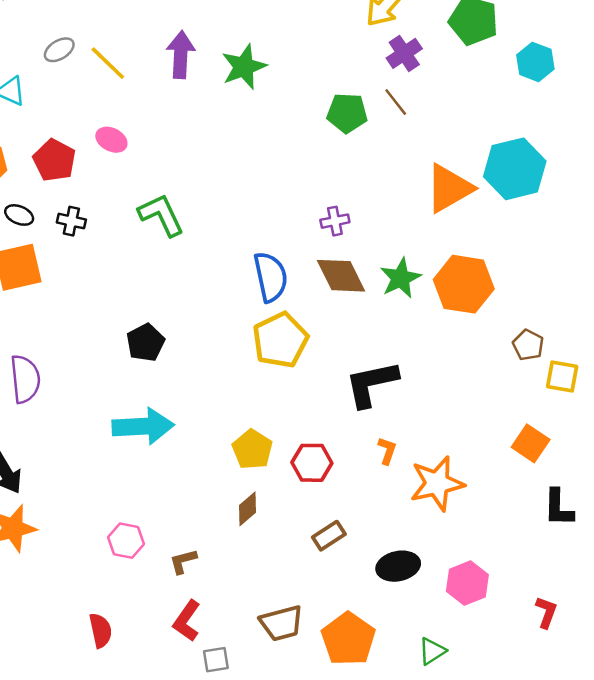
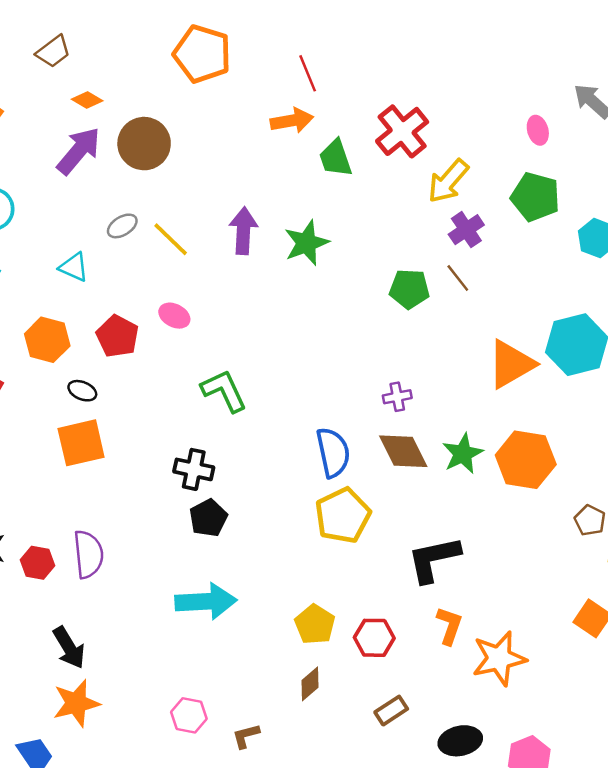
black cross: (71, 221) -> (194, 469), moved, size x1.4
orange L-shape: (387, 451) -> (449, 626), size x1.4

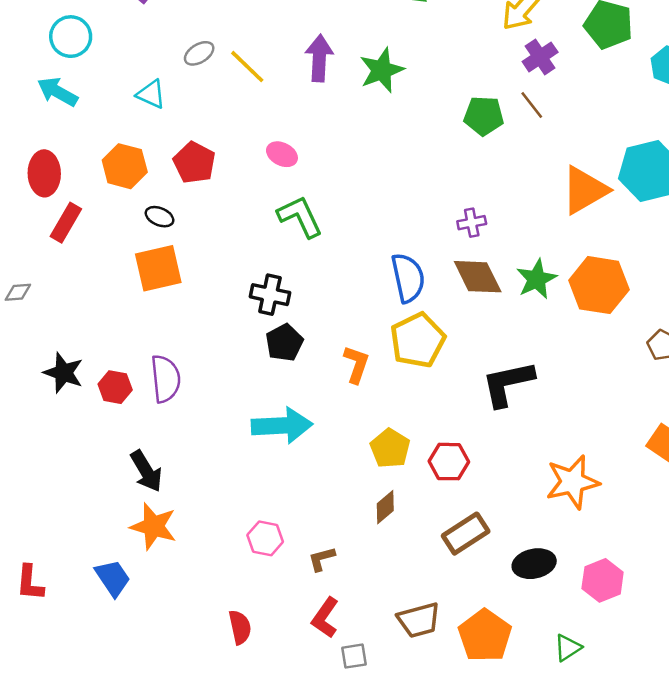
pink ellipse: (174, 316) -> (282, 154), moved
orange L-shape: (449, 626) -> (356, 364), moved
orange star: (76, 703) -> (154, 526), turned 30
brown rectangle: (391, 711) -> (466, 534), size x1.4

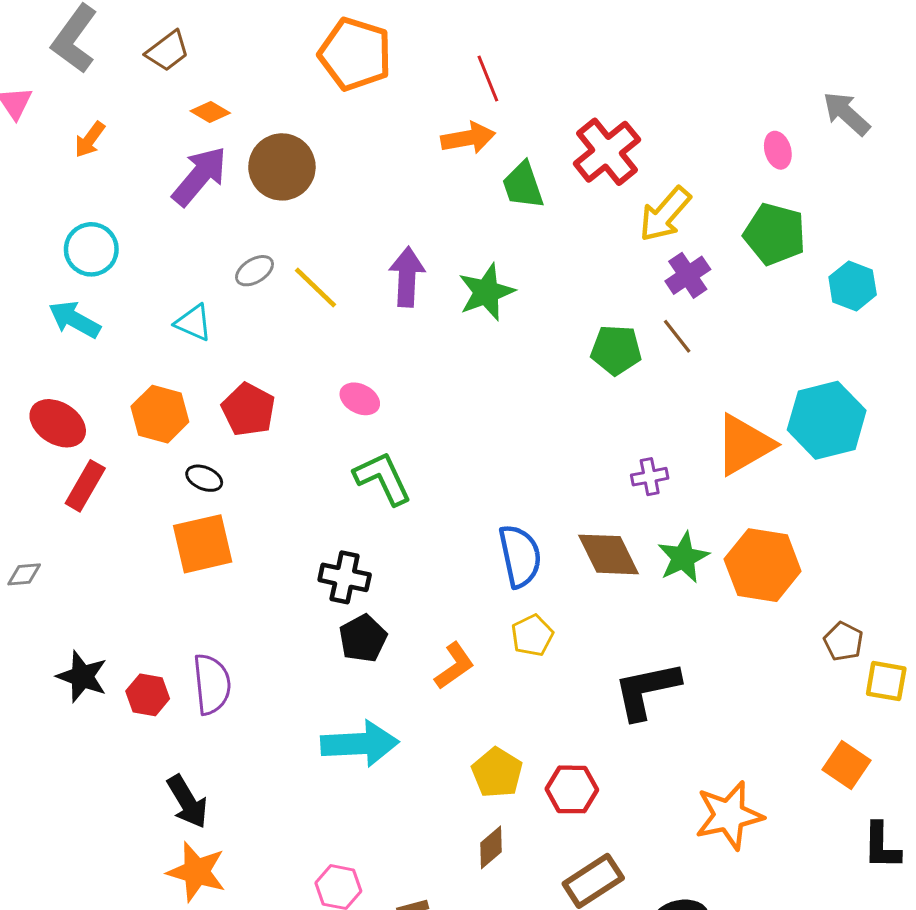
red ellipse: (44, 173) -> (58, 423), turned -57
purple cross: (472, 223) -> (650, 477), moved
yellow pentagon: (418, 340) -> (532, 635), size x0.6
orange L-shape: (356, 364) -> (454, 666), turned 36

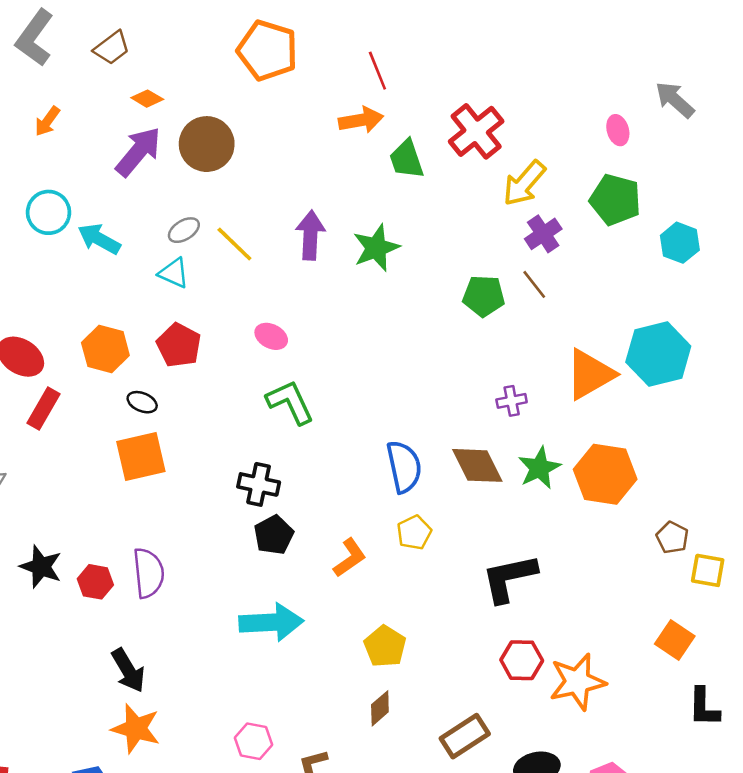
cyan arrow: (74, 320) -> (99, 239), moved
cyan triangle: (193, 323) -> (174, 273), moved
red hexagon: (572, 789) -> (522, 660), moved

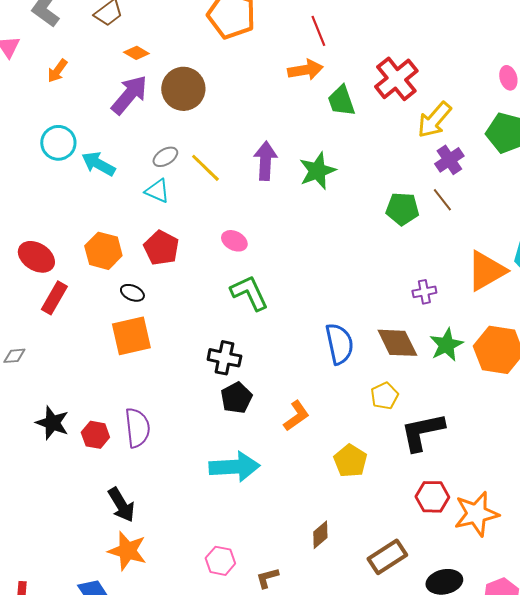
yellow pentagon: (414, 532) -> (384, 396), moved
yellow pentagon: (385, 646) -> (350, 461), moved

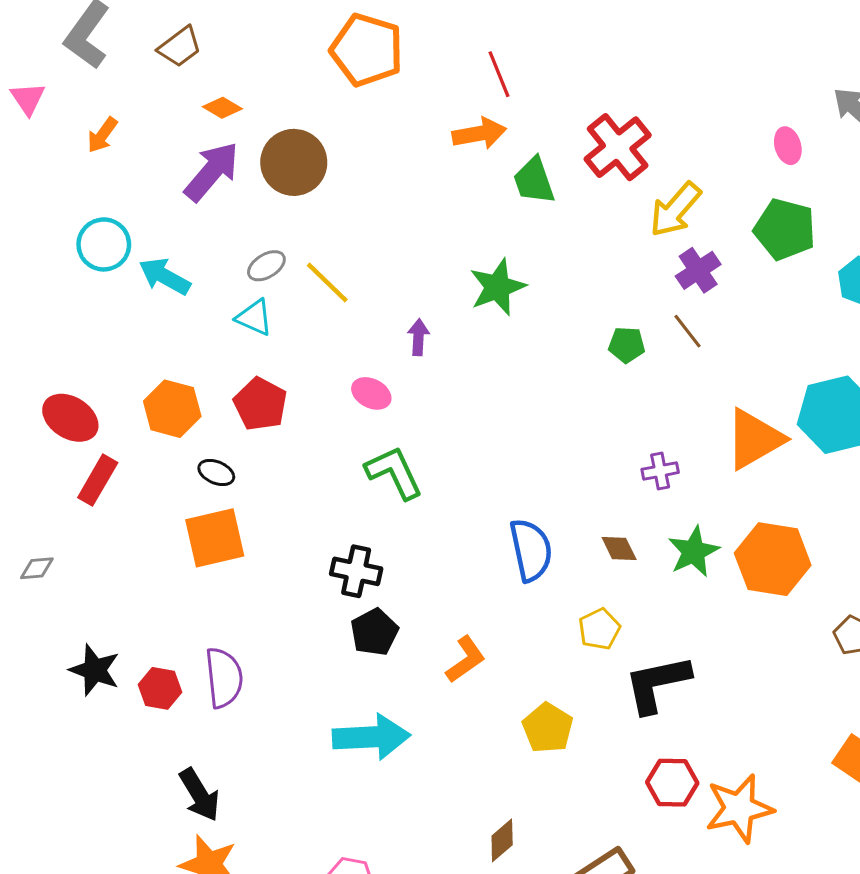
purple arrow: (265, 161) -> (418, 337), moved, size x0.6
green pentagon: (402, 209) -> (627, 345), size x0.7
brown diamond: (397, 343) -> (619, 548), size x0.6

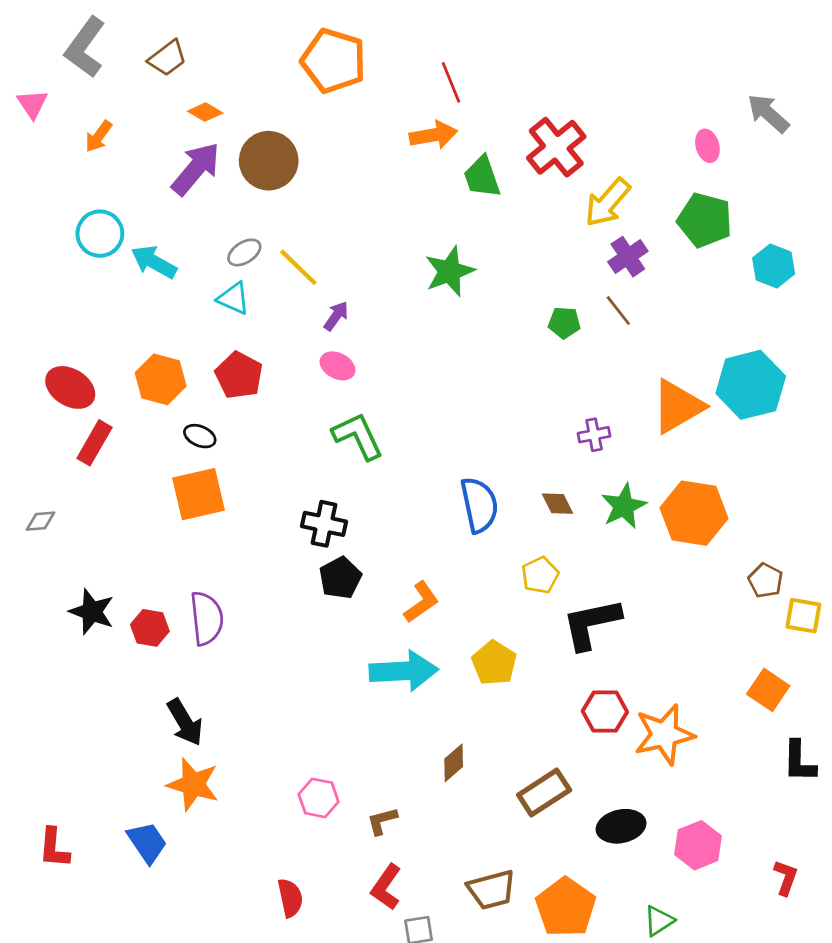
purple arrow: (418, 337) -> (336, 316), moved, turned 32
cyan arrow: (371, 737) -> (404, 671), moved

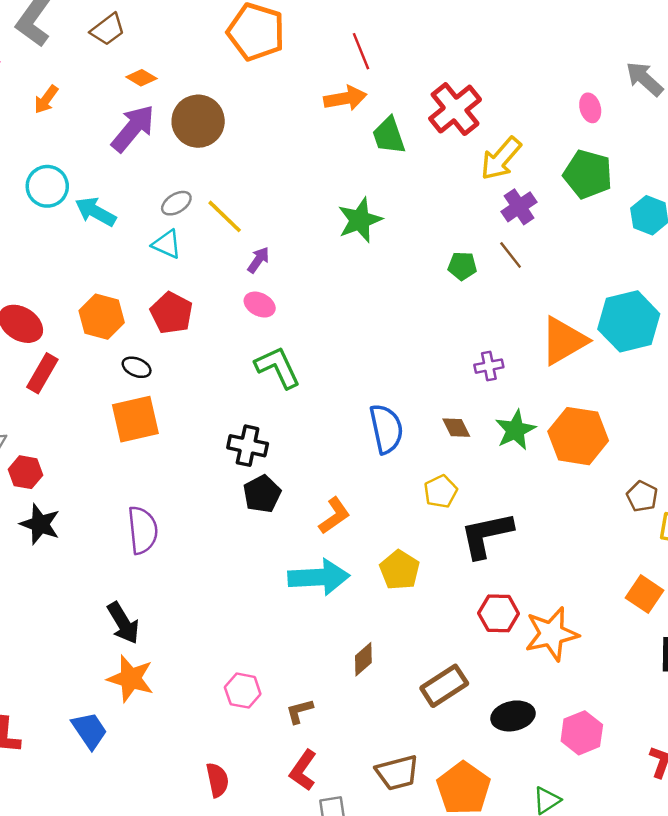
red hexagon: (150, 628) -> (26, 472), moved

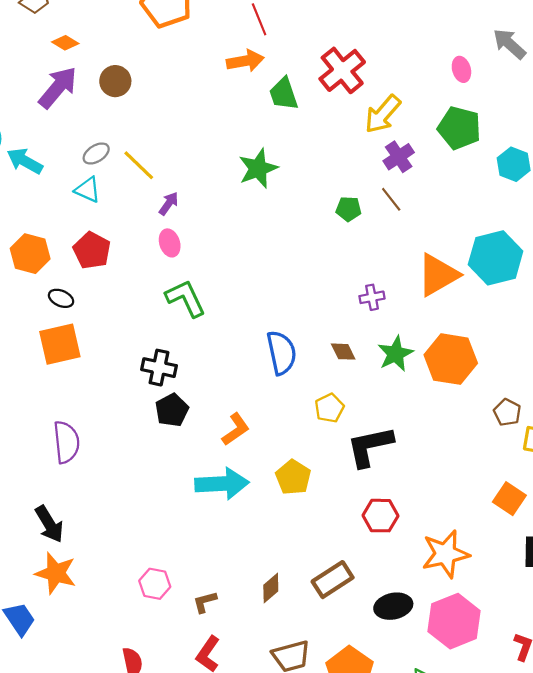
brown circle: (198, 121) -> (115, 81), size x0.7
pink ellipse: (260, 305) -> (170, 243), turned 45
orange star: (552, 634) -> (445, 554), moved
brown diamond: (363, 659) -> (271, 588), moved
pink hexagon: (582, 733) -> (454, 621), size x1.4

